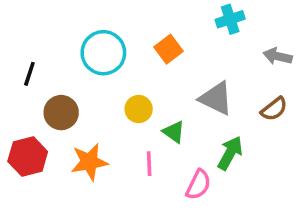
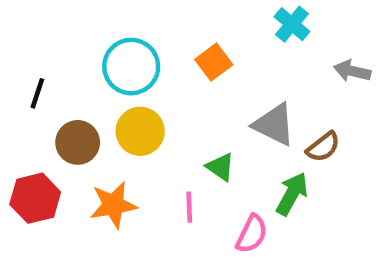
cyan cross: (230, 19) -> (292, 24), turned -32
yellow circle: (139, 109) -> (140, 131), moved, size x1.4
brown semicircle: (274, 109) -> (323, 147), moved

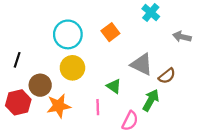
black line: (37, 93) -> (17, 60), moved
brown circle: (78, 142) -> (40, 85), moved

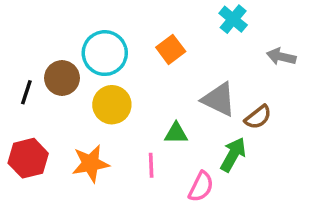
brown circle: (40, 85) -> (62, 78), moved
green triangle: (114, 86) -> (176, 133), turned -35

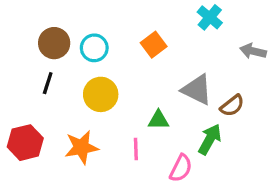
cyan circle: (105, 53) -> (94, 48), size x0.7
brown circle: (62, 78) -> (54, 43), moved
black line: (26, 92) -> (48, 83), moved

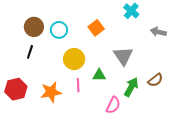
gray triangle: (197, 90) -> (123, 56), turned 30
yellow circle: (101, 94) -> (74, 59), moved
brown semicircle: (232, 106) -> (155, 80), moved
pink line: (136, 149) -> (78, 85), moved

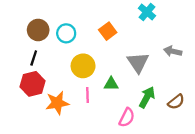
gray arrow: (158, 32) -> (173, 51), moved
brown semicircle: (155, 80) -> (176, 102), moved
red hexagon: (16, 89) -> (33, 84), moved

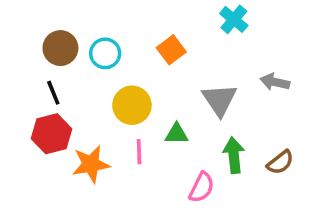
black line: (34, 58) -> (53, 93), turned -40
green arrow: (147, 97) -> (234, 155), turned -35

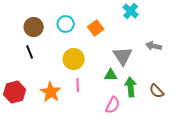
cyan circle: (105, 53) -> (66, 24), moved
red hexagon: (52, 134) -> (15, 92), moved
green triangle: (177, 134) -> (111, 75), moved
brown semicircle: (280, 162) -> (157, 91), turned 84
orange star: (91, 164) -> (51, 92), turned -30

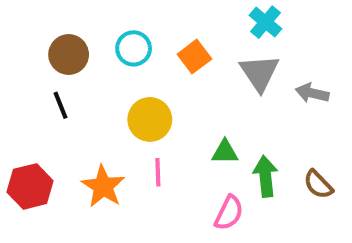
gray triangle: (123, 56) -> (259, 73), moved

